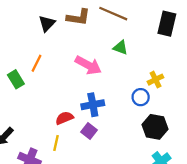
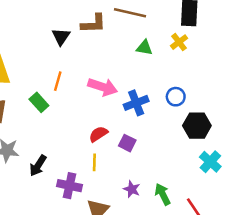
pink arrow: (88, 65) -> (103, 87), moved
yellow cross: (155, 80) -> (179, 42), moved
blue cross: (93, 105) -> (136, 103), moved

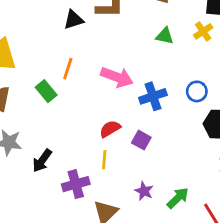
black triangle: (61, 37) -> (74, 20), turned 36
purple cross: (69, 186) -> (76, 184), turned -30
green arrow: (163, 194) -> (178, 198), turned 70

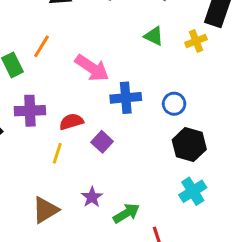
purple cross: (76, 184) -> (30, 111), moved

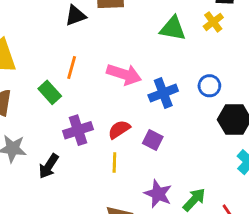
green triangle: (154, 36) -> (173, 28), size x1.4
purple star: (92, 197) -> (158, 194), size x1.4

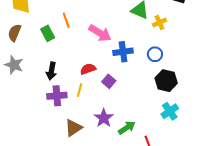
yellow cross: (213, 22) -> (159, 23), moved
orange line: (72, 68) -> (66, 20), turned -49
purple cross: (78, 130) -> (57, 96), moved
black arrow: (49, 166) -> (52, 71), moved, turned -36

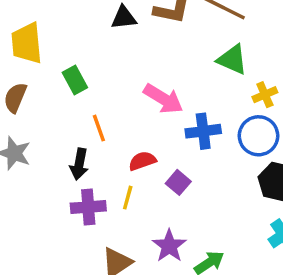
orange line: (66, 20) -> (99, 128), moved
yellow cross: (159, 23) -> (265, 95), moved
green rectangle: (48, 33) -> (75, 80), moved
blue circle: (155, 54) -> (258, 136), size x1.5

